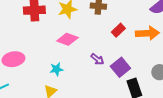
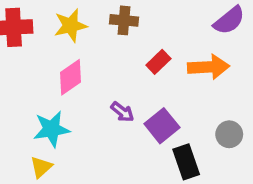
pink diamond: (67, 39) -> (71, 77), turned -55
cyan star: (56, 69) -> (52, 129), size x1.5

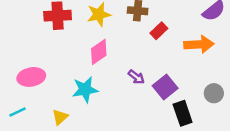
red rectangle: (158, 62) -> (159, 31), moved
yellow triangle: (41, 167) -> (60, 117), moved

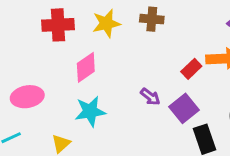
red rectangle: (159, 31) -> (191, 69), moved
pink diamond: (99, 52) -> (86, 67), moved

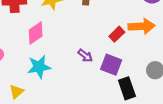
purple square: (184, 108) -> (111, 65), turned -30

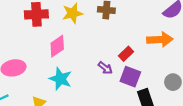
red rectangle: (117, 34) -> (126, 54), moved
cyan star: (39, 67) -> (60, 79), turned 30

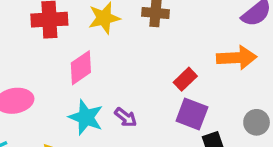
purple arrow: (105, 68) -> (126, 117), moved

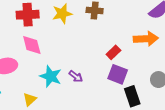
pink diamond: (81, 68) -> (32, 45), moved, turned -70

